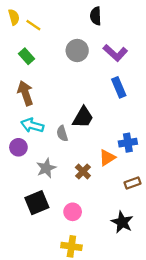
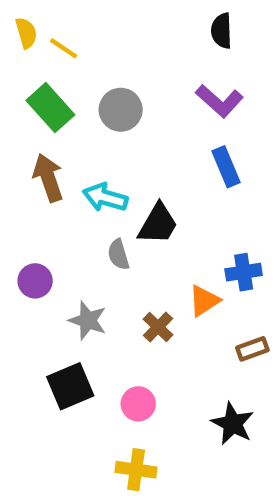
black semicircle: (96, 16) -> (222, 31), moved
gray circle: (77, 50) -> (121, 110), moved
green rectangle: (26, 56) -> (50, 108), size x1.5
cyan arrow: (32, 125) -> (105, 198), moved
gray star: (46, 168) -> (88, 320), turned -30

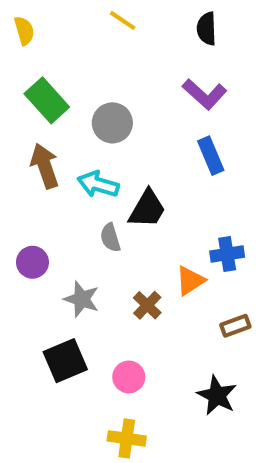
yellow line: (64, 48) -> (123, 20), moved
gray circle: (121, 110) -> (112, 123), moved

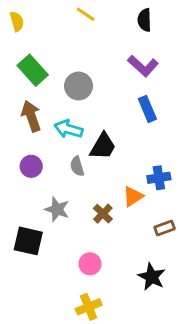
purple circle: (32, 262) -> (31, 166), moved
black square: (65, 361) -> (28, 241), moved, turned 36
yellow cross: (127, 438) -> (89, 307), turned -30

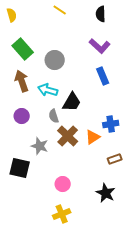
brown cross: (103, 214) -> (68, 136), moved, size x1.5

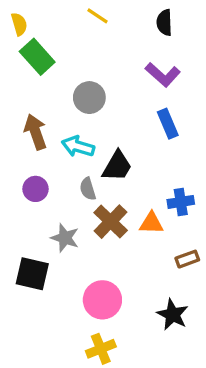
green rectangle: (23, 49) -> (37, 57), moved
orange triangle: (93, 137) -> (151, 223), turned 35
pink circle: (63, 184) -> (102, 300), size x1.5

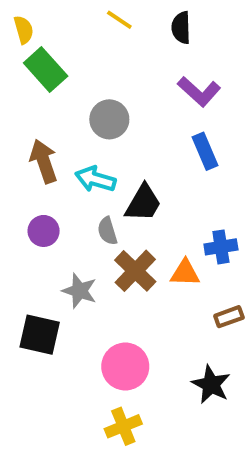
black semicircle: (164, 22) -> (181, 28), moved

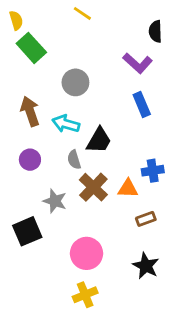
black semicircle: (181, 28) -> (155, 31), moved
brown rectangle: (229, 317) -> (146, 219), moved
black square: (40, 335) -> (27, 231), turned -36

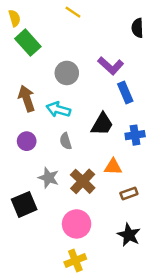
purple L-shape: (138, 63) -> (111, 66), moved
black trapezoid: (99, 140) -> (102, 124), moved
blue cross: (153, 171) -> (135, 135), moved
brown cross: (93, 187) -> (83, 181), moved

